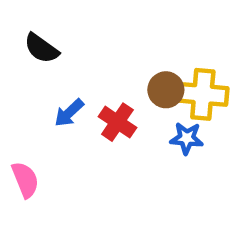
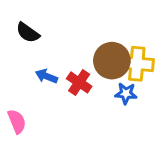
brown circle: (166, 90) -> (112, 61), size x1.5
blue arrow: (69, 113) -> (46, 76), turned 65

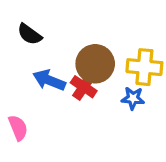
brown circle: (112, 61) -> (95, 64), moved
blue arrow: (46, 76) -> (49, 80), size x1.4

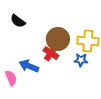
blue arrow: (49, 80) -> (29, 66), moved

